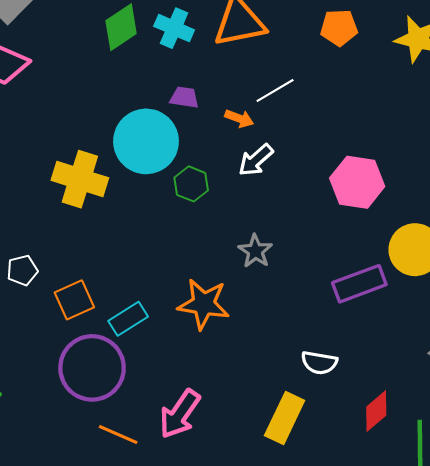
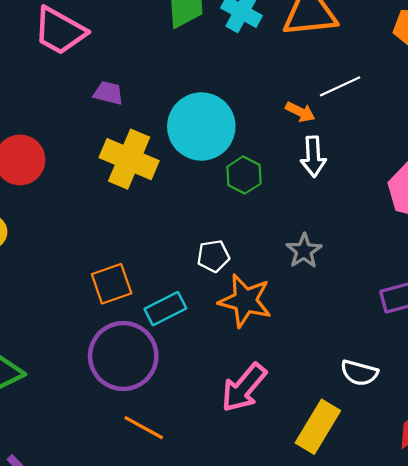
purple trapezoid: (184, 97) -> (108, 93), moved
white arrow: (256, 160) -> (313, 157), turned -57
white pentagon: (22, 270) -> (213, 256), moved
pink arrow: (180, 414) -> (244, 388), moved

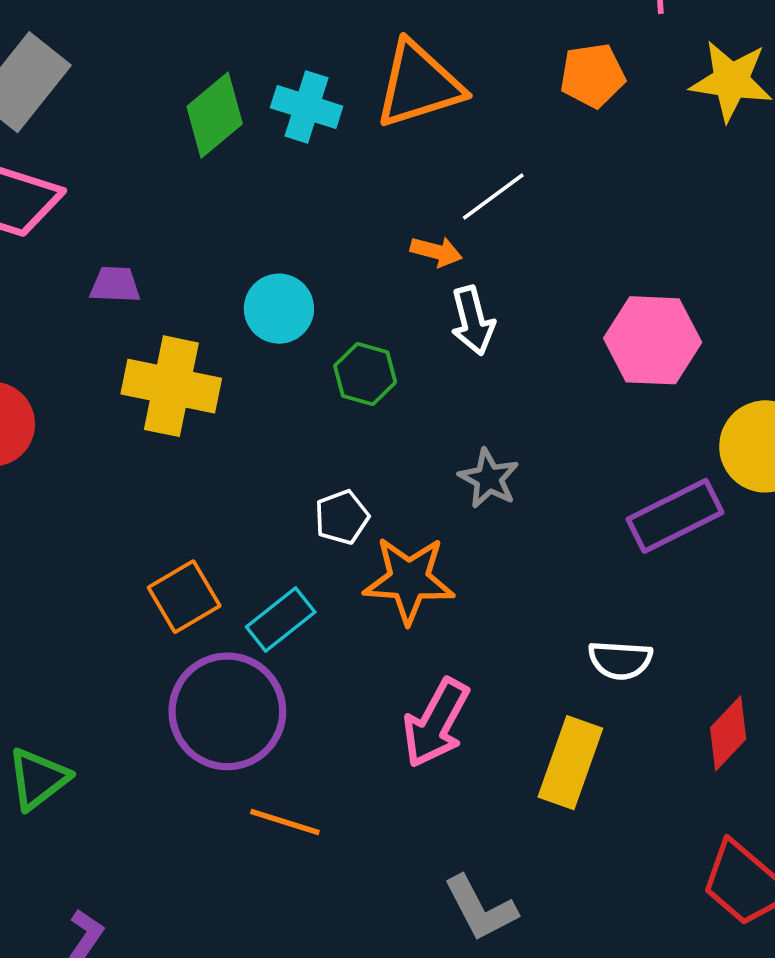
cyan circle: (201, 126) -> (279, 309), size x0.6

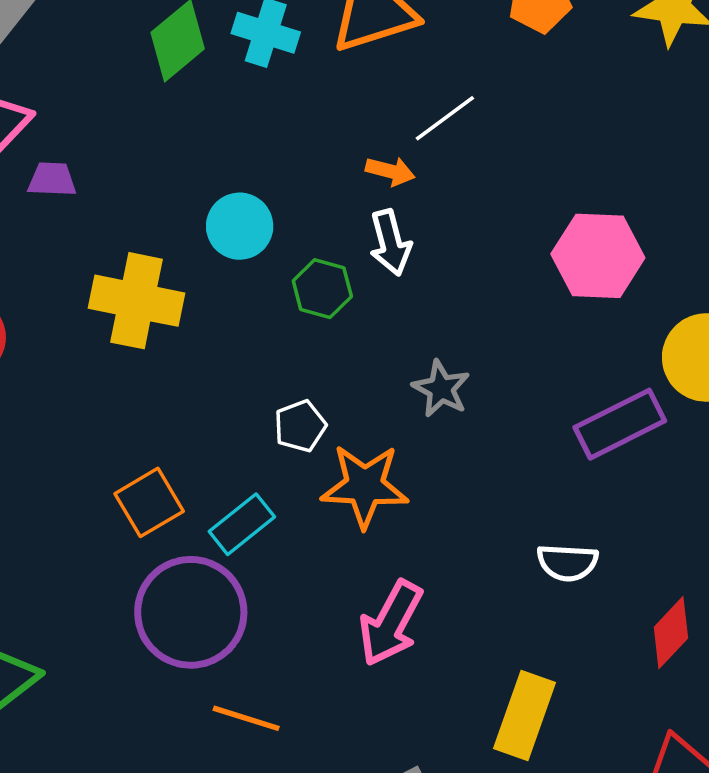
purple trapezoid: (115, 285) -> (52, 179), moved
white arrow: (473, 321) -> (390, 243), moved
yellow rectangle: (570, 763) -> (524, 716), moved

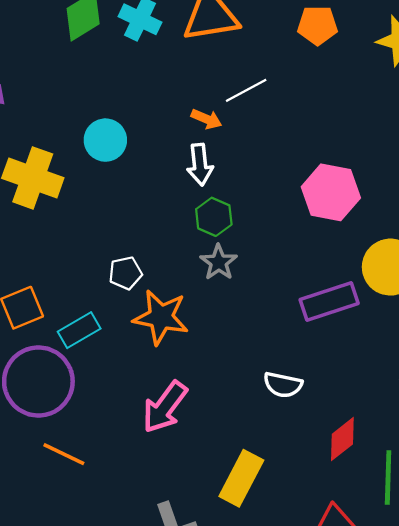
green hexagon: (322, 289) -> (214, 217), moved

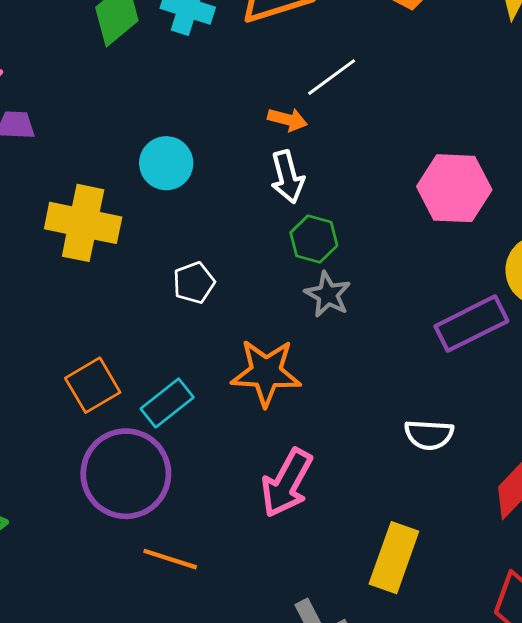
white pentagon: (125, 273) -> (194, 283), moved

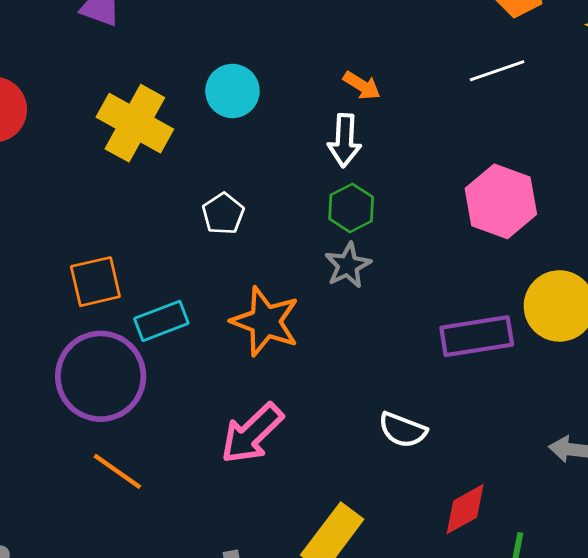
white line: (332, 77) -> (497, 71), moved
white pentagon: (194, 283) -> (223, 214), turned -30

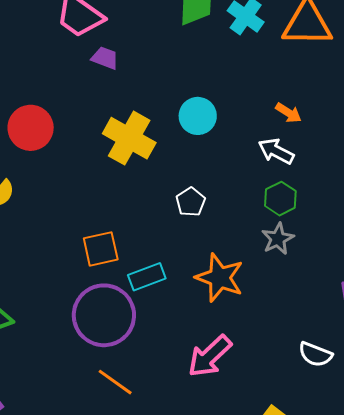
white arrow: (344, 140) -> (276, 151), turned 114

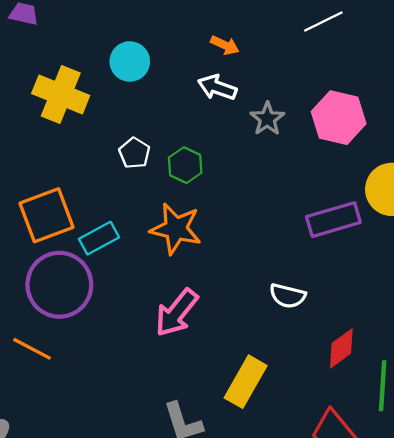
green hexagon: (280, 199) -> (185, 165), moved
gray star: (278, 239) -> (267, 119), moved
orange square: (101, 249) -> (47, 215), size x1.4
orange line: (115, 382) -> (32, 349), moved

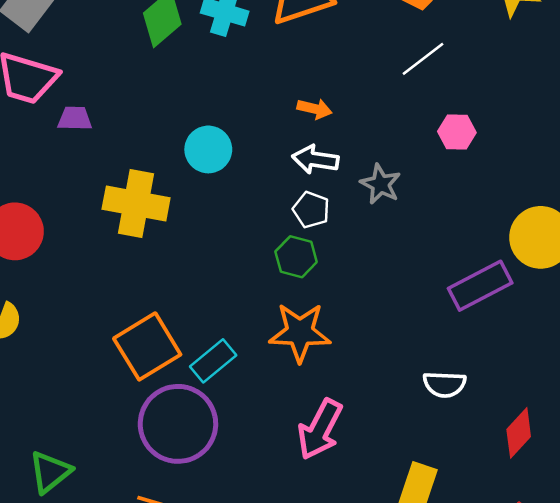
pink hexagon: (339, 118) -> (457, 132), moved, size x0.6
white pentagon: (134, 153) -> (311, 210), moved

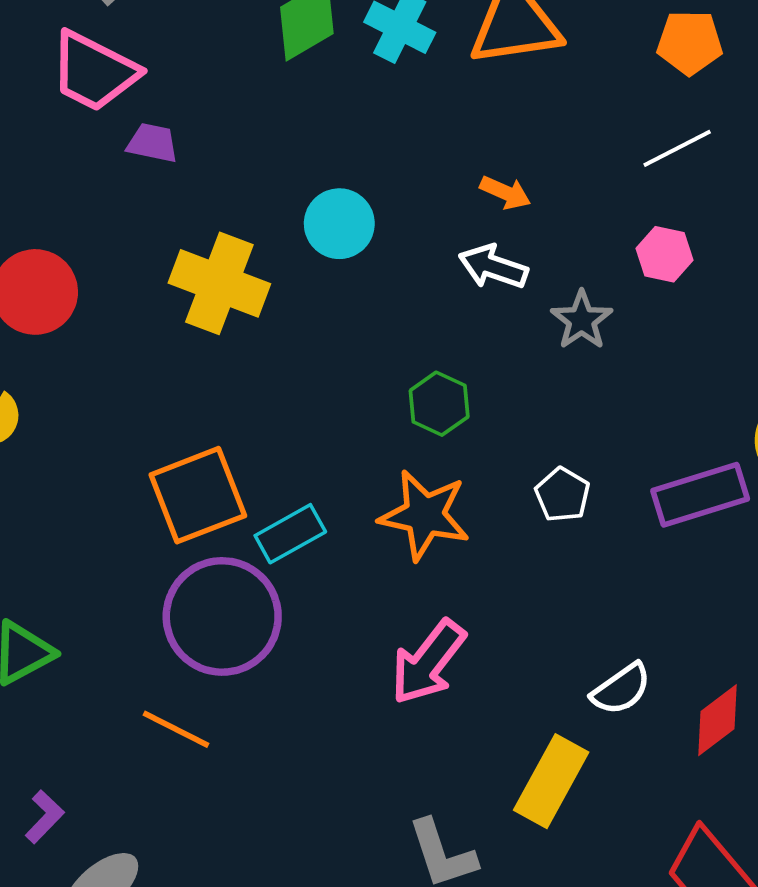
pink hexagon: (457, 132) -> (664, 254), moved
white pentagon: (311, 210) -> (562, 495), moved
white semicircle: (445, 384) -> (621, 689), moved, turned -48

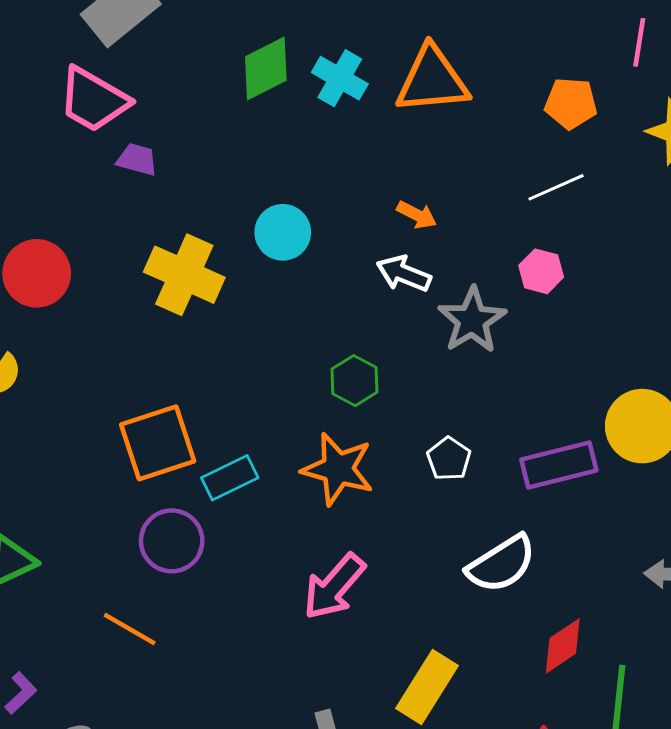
gray star: (582, 320) -> (472, 320), size x1.4
purple circle: (222, 616) -> (172, 541), size x0.7
white semicircle: (621, 689) -> (501, 564), moved, size x1.4

